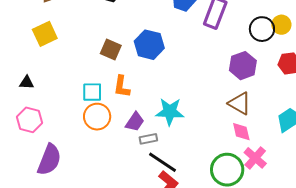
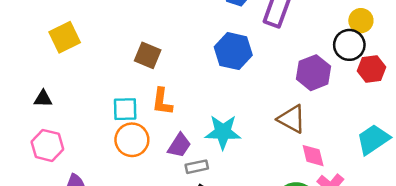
black circle: (262, 29) -> (349, 45), moved
blue hexagon: (149, 45) -> (233, 51), moved
brown triangle: (240, 103) -> (292, 119), moved

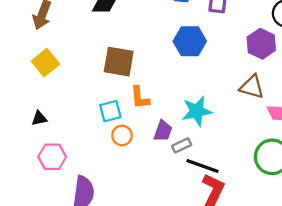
brown square: (148, 55) -> (119, 62), size x1.4
orange circle: (132, 140) -> (122, 135), size x0.7

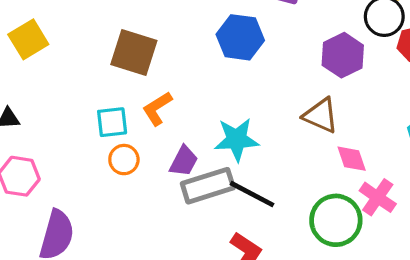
orange L-shape: (140, 98) -> (157, 108), turned 55
gray rectangle: (182, 145) -> (208, 186), size x1.8
black line: (203, 166) -> (252, 194), moved

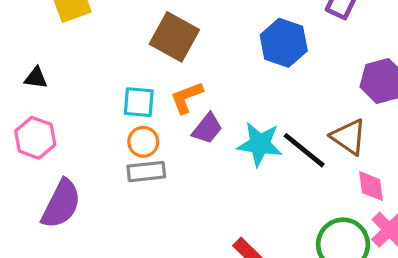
purple trapezoid: (184, 161) -> (207, 129), moved
gray rectangle: (208, 186) -> (146, 172), moved, size x0.7
black line: (252, 194) -> (304, 150), moved

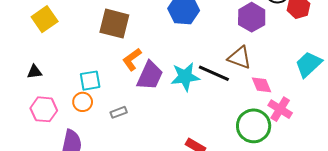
cyan square: (139, 102) -> (90, 81), moved
purple trapezoid: (207, 129) -> (150, 76), size x1.4
orange circle: (143, 142) -> (83, 102), moved
gray rectangle: (146, 172) -> (119, 112), size x0.7

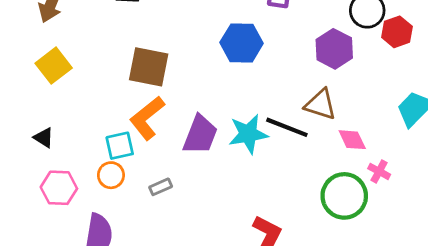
orange L-shape: (132, 59) -> (147, 118), moved, size x1.4
black triangle: (34, 72) -> (44, 138), turned 42
pink cross: (280, 109) -> (379, 171), size x0.7

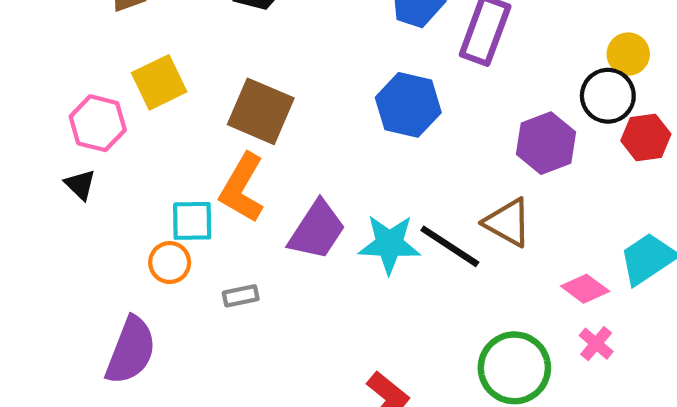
yellow square: (54, 66) -> (159, 82), moved
orange L-shape: (147, 118) -> (242, 188), turned -33
pink diamond: (352, 140) -> (585, 289), moved, turned -40
pink cross: (379, 171) -> (596, 344), moved
pink hexagon: (59, 188) -> (98, 123), moved

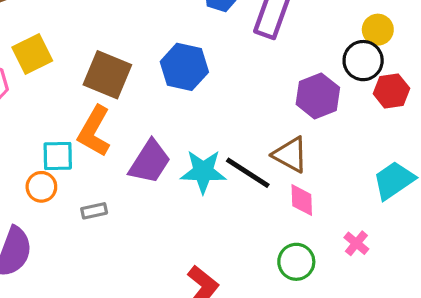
blue hexagon: (408, 105) -> (184, 67), moved
pink diamond: (585, 289) -> (302, 200), moved, turned 52
green circle: (514, 368) -> (296, 262), size x0.7

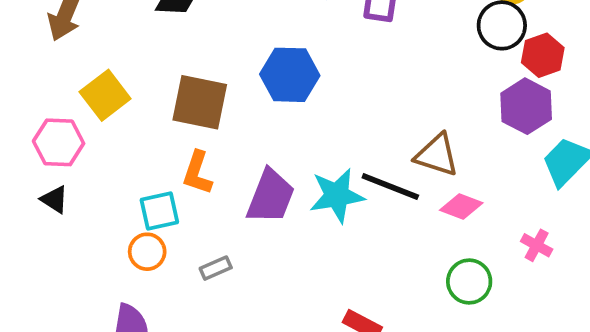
purple hexagon: (318, 96) -> (526, 106), moved
orange L-shape: (94, 131) -> (197, 173), size x0.7
pink diamond: (302, 200) -> (461, 206), turned -56

